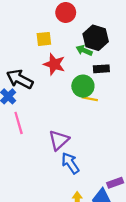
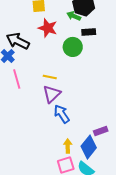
yellow line: (90, 99) -> (50, 77), moved

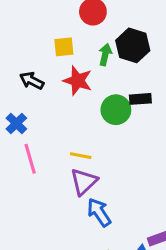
green arrow: (74, 16) -> (105, 55), moved, turned 80
black rectangle: (89, 32) -> (140, 99), moved
black arrow: (18, 41) -> (32, 81), moved, size x0.7

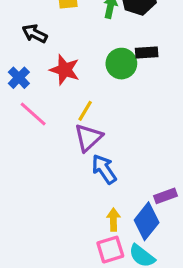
red star: (78, 81) -> (65, 70), moved
yellow line: (81, 156) -> (85, 111), turned -70
pink line: (30, 159) -> (33, 114), turned -32

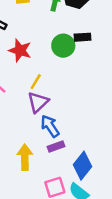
purple rectangle: (166, 196) -> (56, 146), moved
yellow arrow: (113, 220) -> (25, 157), moved, size x1.5

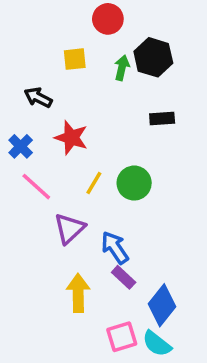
green circle: (63, 46) -> (134, 183), moved
purple triangle: (38, 102) -> (69, 228), moved
purple rectangle: (56, 146) -> (124, 277), turned 63

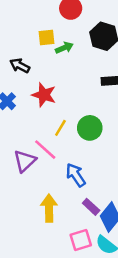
green arrow: (122, 68) -> (64, 48), moved, turned 54
pink line: (36, 187) -> (45, 150), moved
purple triangle: (69, 228) -> (25, 161), moved
purple rectangle: (124, 277) -> (91, 207), moved

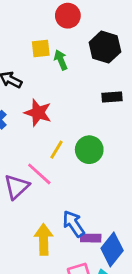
green arrow: (64, 48) -> (61, 60), turned -90
blue arrow: (76, 175) -> (74, 224), moved
purple rectangle: (91, 207) -> (91, 238), turned -42

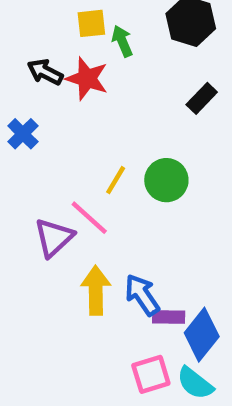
black rectangle: (112, 97) -> (202, 98), turned -42
red star: (38, 113) -> (87, 79), moved
yellow arrow: (44, 239) -> (96, 290), moved

